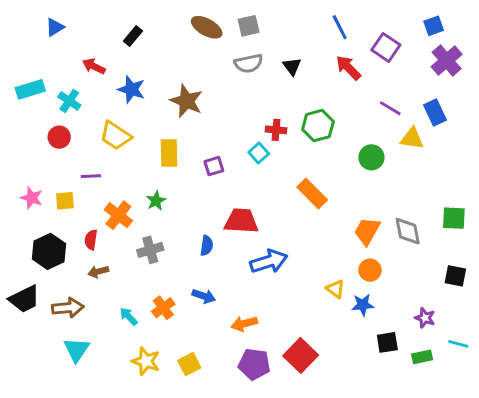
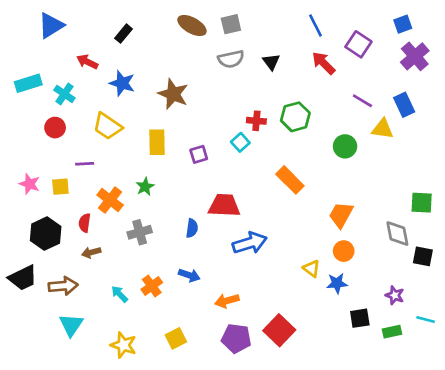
blue triangle: (55, 27) -> (51, 26), size x1.5
gray diamond: (408, 231) -> (397, 234), moved
yellow star: (146, 361) -> (124, 345), moved

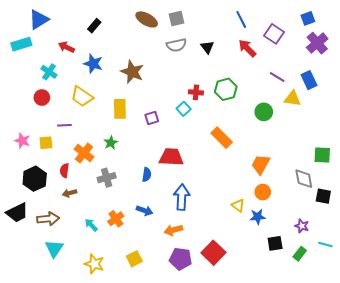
cyan rectangle: (28, 83) -> (21, 44), moved
blue arrow: (250, 243) -> (182, 197), moved, turned -70
green rectangle: (392, 332) -> (300, 254), turned -40

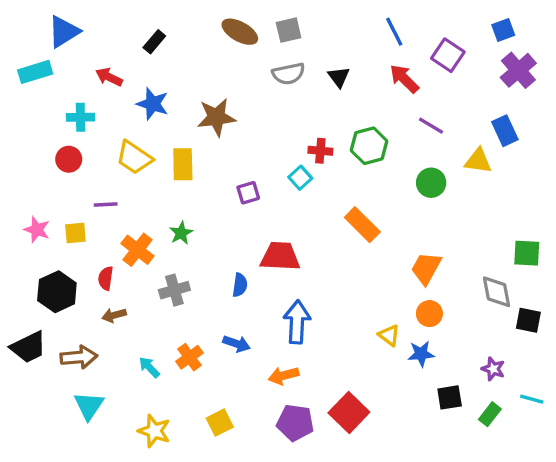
cyan cross: (49, 72) -> (80, 117), turned -35
brown star: (132, 72) -> (216, 117), turned -30
purple line: (277, 77) -> (431, 126), moved
yellow rectangle: (120, 109) -> (183, 164), moved

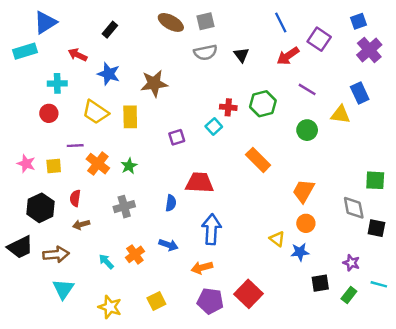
red arrow: (404, 79) -> (288, 56), turned -80
orange cross: (138, 250) -> (98, 164), moved

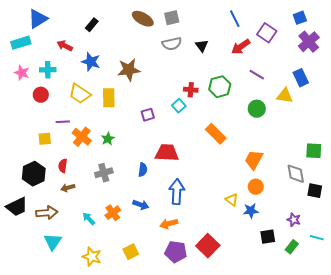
pink star: (26, 164) -> (22, 73), moved

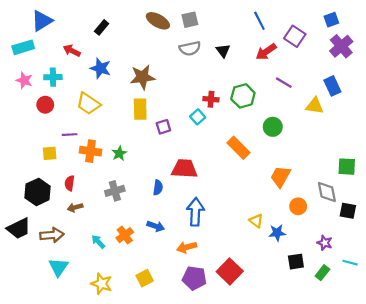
yellow rectangle: (109, 98) -> (140, 109), moved
green circle: (257, 109) -> (273, 127), moved
orange cross: (82, 137) -> (91, 151), turned -30
orange circle: (256, 187) -> (298, 206), moved

